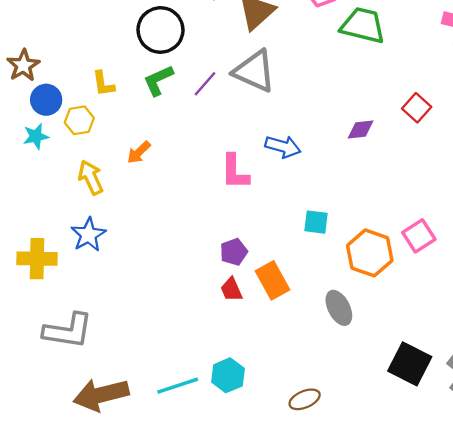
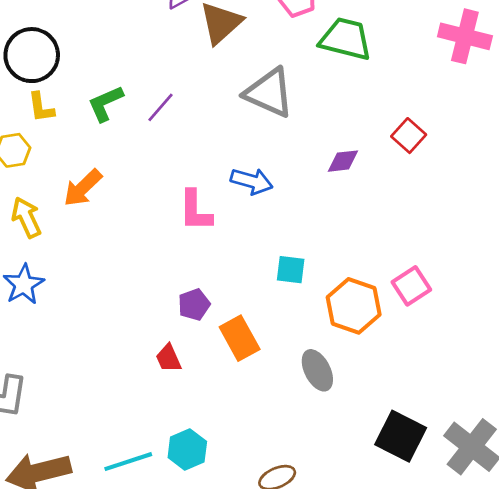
black circle: (160, 30) -> (32, 55), moved
gray triangle: (254, 71) -> (269, 93), moved
orange arrow: (139, 152) -> (83, 188), size x1.4
red trapezoid: (231, 290) -> (169, 358), moved

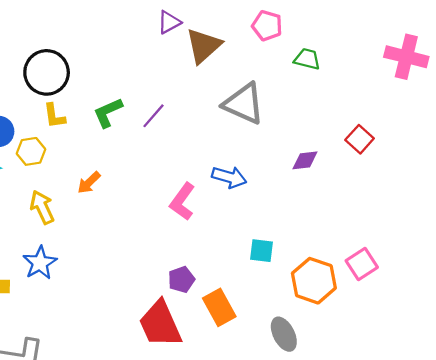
green trapezoid: (346, 39) -> (307, 59), size x0.6
orange arrow: (83, 188) -> (89, 183), size x0.7
pink L-shape: (195, 211) -> (182, 202), turned 36
red trapezoid: (169, 358) -> (160, 324), size x2.0

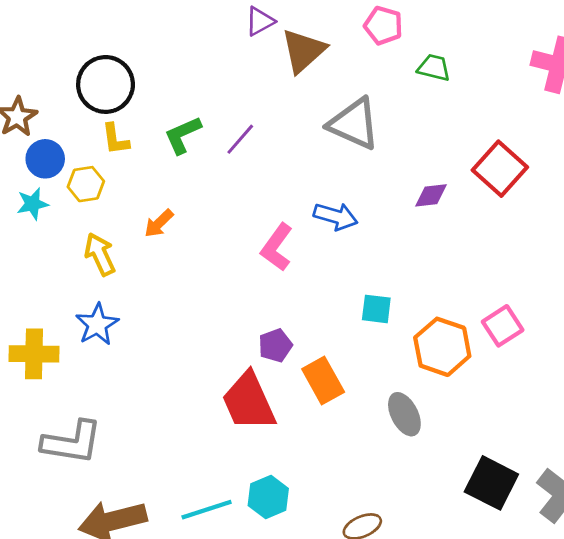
red square: (360, 139) -> (500, 169), size x1.5

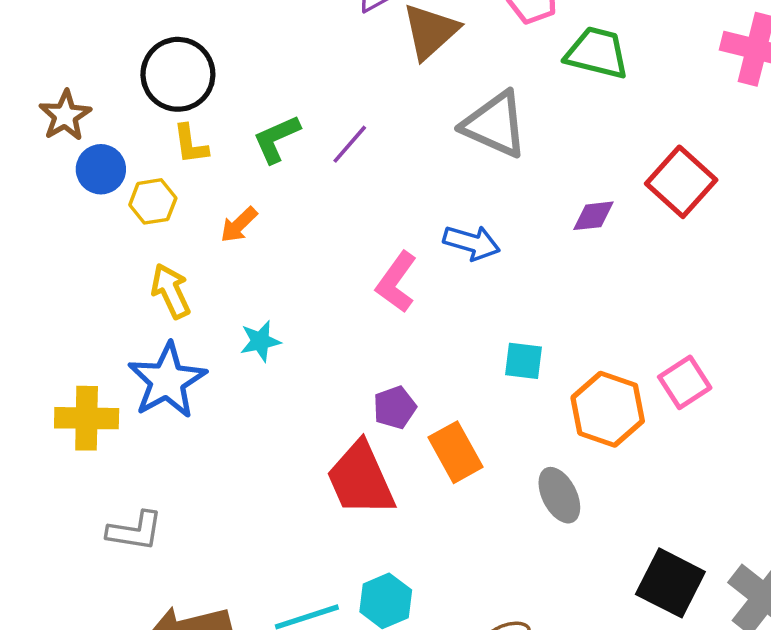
green trapezoid: (434, 68) -> (597, 53), size x1.5
cyan star: (33, 204) -> (260, 341), moved
orange arrow: (159, 223) -> (239, 225), moved
blue star: (97, 324) -> (167, 381), size x1.4
gray L-shape: (72, 442) -> (135, 531), size x0.7

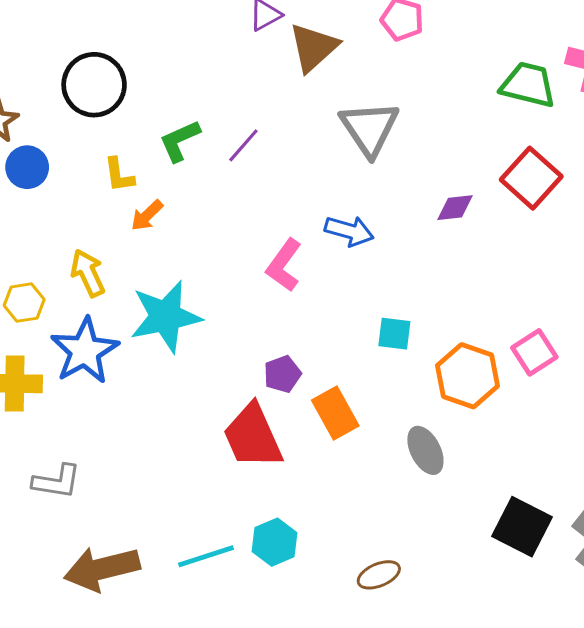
green trapezoid: (597, 53) -> (528, 85), moved
gray triangle: (495, 124) -> (369, 128), turned 32
yellow L-shape: (190, 144) -> (119, 175), moved
yellow hexagon: (153, 201) -> (24, 303), moved
cyan star: (260, 341) -> (166, 317), size x2.0

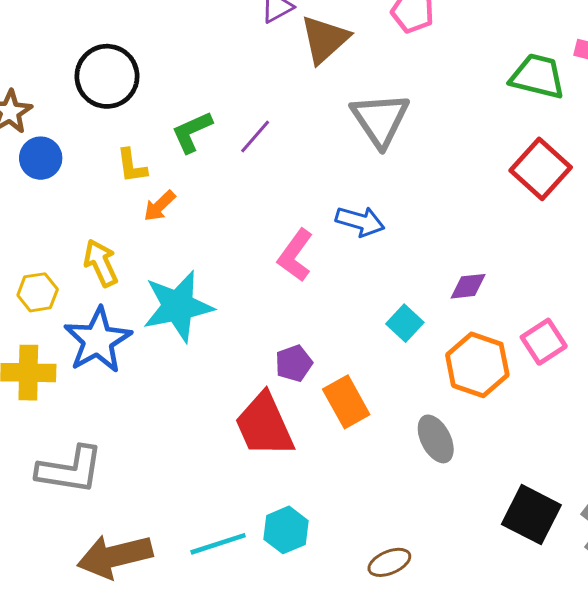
purple diamond: (455, 208) -> (468, 286), moved
cyan square: (394, 334) -> (405, 323), turned 36
gray L-shape: (57, 482) -> (70, 470), size x1.4

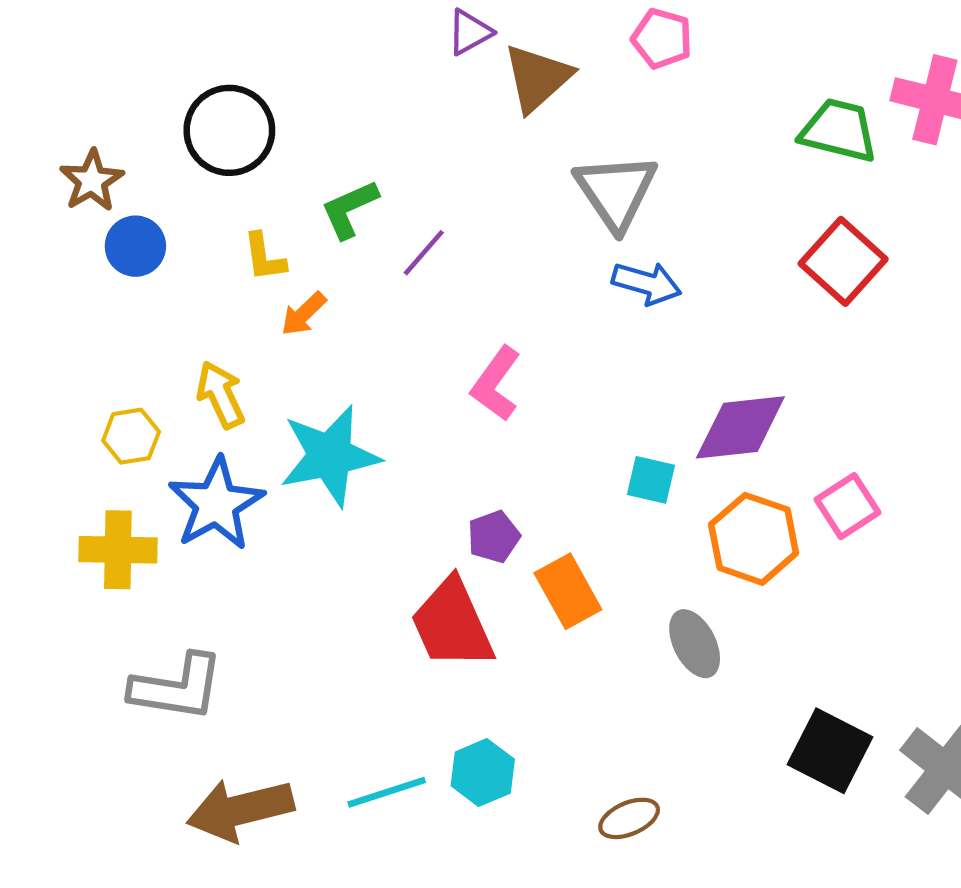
purple line: (255, 136) -> (424, 253), moved
blue arrow: (360, 221) -> (647, 283), moved
purple diamond: (468, 286) -> (740, 427), size x1.8
cyan square: (405, 323) -> (651, 480), turned -30

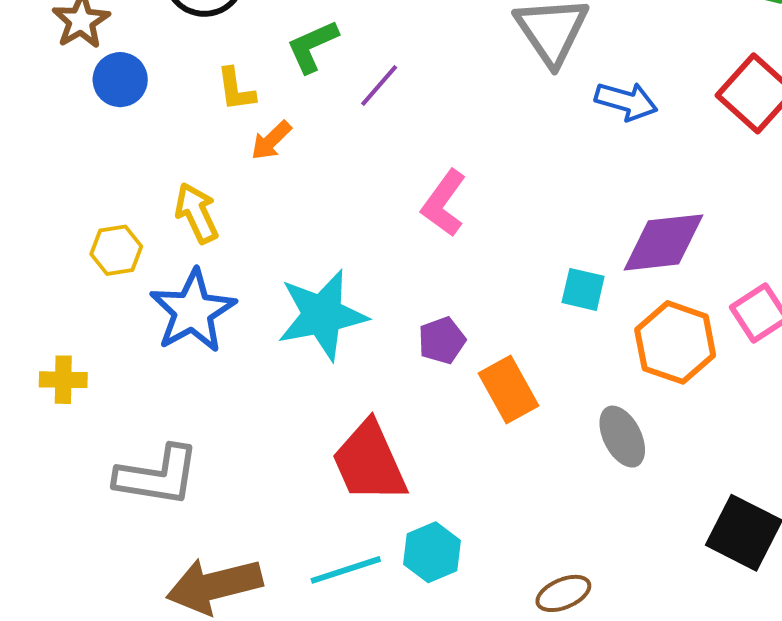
blue arrow: (647, 283) -> (626, 101), moved
cyan star: (330, 456) -> (322, 315), moved
yellow cross: (118, 550) -> (63, 380), moved, size x0.7
red trapezoid: (452, 624) -> (369, 462), moved

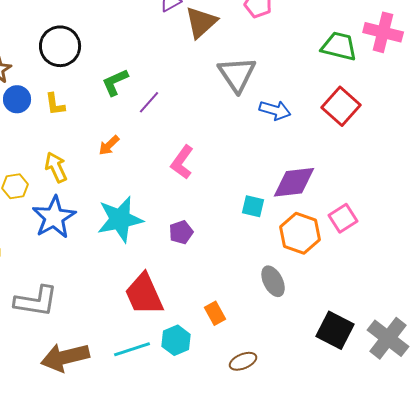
yellow L-shape: (236, 89) -> (55, 104), moved
orange arrow: (271, 140) -> (109, 145), moved
orange rectangle: (509, 390) -> (215, 313), moved, size x0.7

